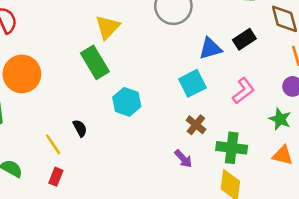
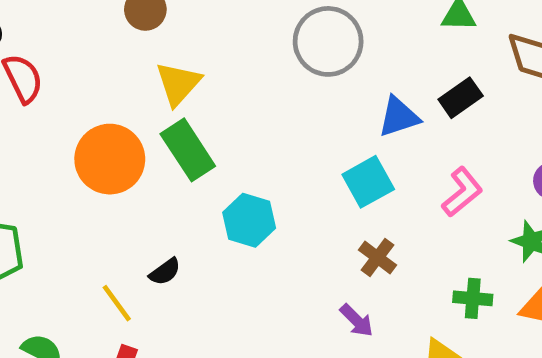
yellow triangle: (108, 27) -> (178, 84), moved
orange circle: (22, 74) -> (110, 159), moved
black semicircle: (80, 128) -> (165, 272), turned 84
green cross: (232, 148) -> (473, 298), moved, size x0.7

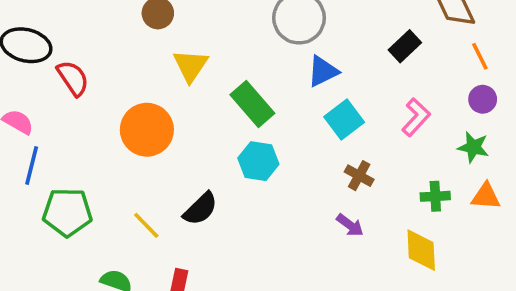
blue triangle: (399, 117) -> (323, 71), moved
green rectangle: (188, 150) -> (252, 104), moved
black semicircle: (165, 272) -> (200, 209), size x1.5
yellow line: (117, 303) -> (146, 225), moved

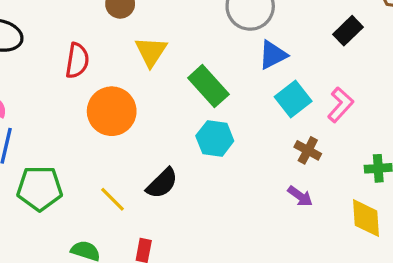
red semicircle: (73, 78) -> (77, 61), moved, turned 44
pink L-shape: (416, 117) -> (340, 105), moved

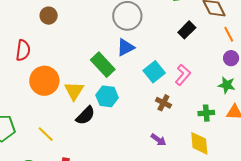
yellow triangle: (151, 52) -> (74, 91), moved
blue triangle: (273, 55) -> (126, 47), moved
black semicircle: (162, 183) -> (85, 115), moved
purple arrow: (300, 196) -> (158, 140), moved

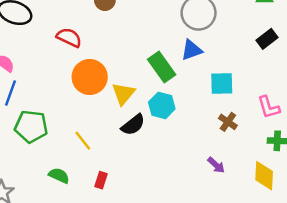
red semicircle: (23, 50) -> (69, 38), turned -80
cyan square: (154, 72) -> (222, 83), turned 30
pink L-shape: (183, 75) -> (269, 107), moved, turned 115

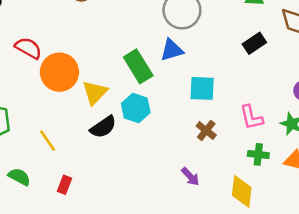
red semicircle: (69, 38) -> (28, 48), moved

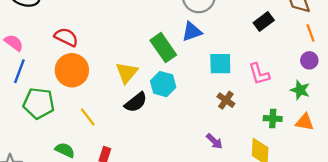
orange circle: (59, 72) -> (72, 70), moved
pink L-shape: (251, 117) -> (259, 74), moved

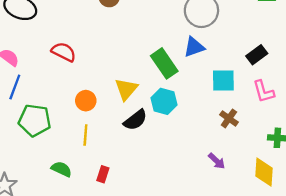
black rectangle: (264, 21) -> (257, 55), moved
orange circle: (72, 70) -> (86, 101), moved, size x0.6
yellow line: (88, 117) -> (85, 135), turned 42

